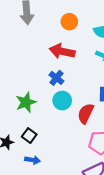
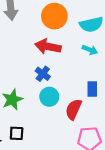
orange circle: (69, 22) -> (54, 16), size x1.5
black square: (29, 136) -> (17, 133), turned -32

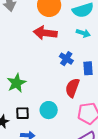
blue cross: (43, 74) -> (66, 59), moved
cyan circle: (49, 97) -> (49, 110), moved

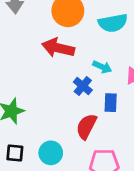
cyan arrow: (83, 33) -> (102, 67), moved

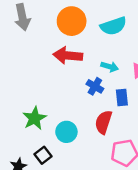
black square: (15, 153) -> (43, 155), turned -35
cyan circle: (51, 153) -> (66, 132), moved

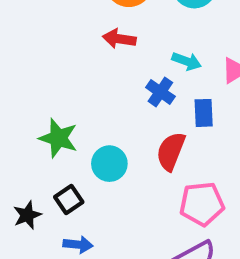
red arrow: (68, 56) -> (119, 39), size x0.7
green star: (34, 118) -> (58, 138), turned -30

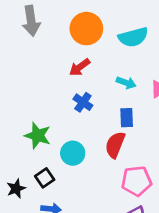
red arrow: (119, 39) -> (80, 67), turned -45
blue cross: (160, 92) -> (83, 102), moved
blue rectangle: (204, 113) -> (127, 118), moved

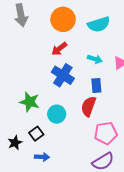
blue cross: (83, 102) -> (63, 75), size x1.5

